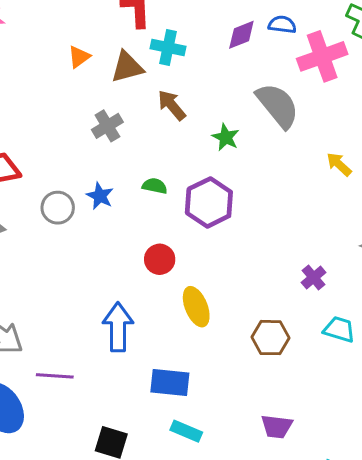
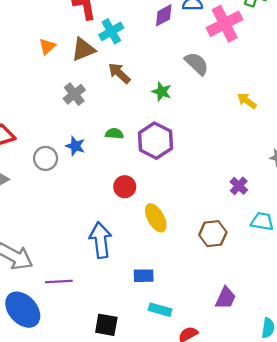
cyan cross: (168, 47) -> (111, 31), turned -35
gray semicircle: (278, 105) -> (197, 64), size x0.7
blue rectangle: (170, 383) -> (144, 276), size x0.7
purple trapezoid: (277, 426) -> (226, 298), turned -65

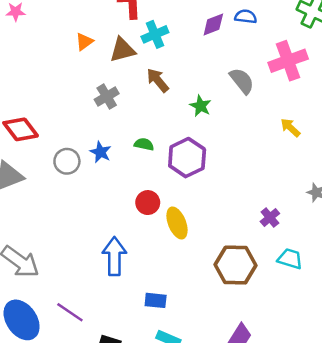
pink cross: (225, 24) -> (288, 61), moved
yellow ellipse: (156, 218) -> (177, 223), moved
brown hexagon: (213, 234) -> (236, 265), size x1.4
purple line: (59, 281) -> (70, 312), moved, turned 30

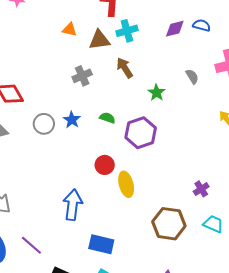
orange triangle: (84, 42) -> (70, 30), turned 42
gray semicircle: (242, 81) -> (192, 77), size x0.7
blue rectangle: (156, 300) -> (101, 244), size x1.4

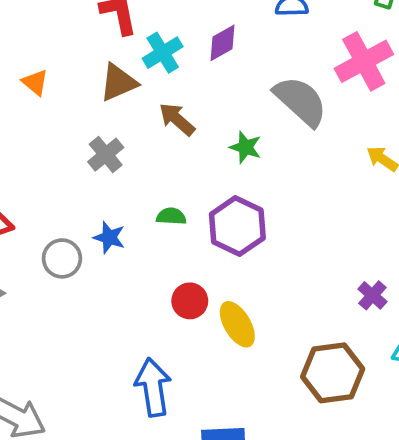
purple diamond: (175, 29) -> (223, 43), moved
orange triangle: (70, 30) -> (35, 82), moved, turned 42
gray semicircle: (192, 77) -> (301, 101), size x2.0

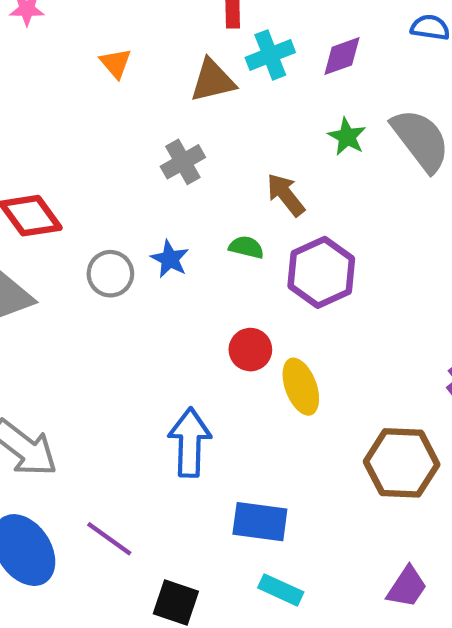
brown arrow: (177, 119) -> (286, 195), moved
green star: (246, 147) -> (347, 137), moved

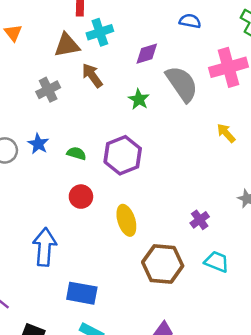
purple diamond: (342, 56) -> (147, 54), moved
green star: (347, 137) -> (139, 99), moved
brown arrow: (286, 195) -> (92, 75), moved
green semicircle: (246, 247) -> (76, 153), moved
yellow ellipse: (301, 387) -> (126, 220), moved

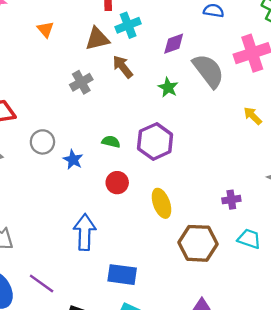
blue star: (38, 144) -> (73, 160), moved
purple cross: (200, 220) -> (231, 200), turned 30

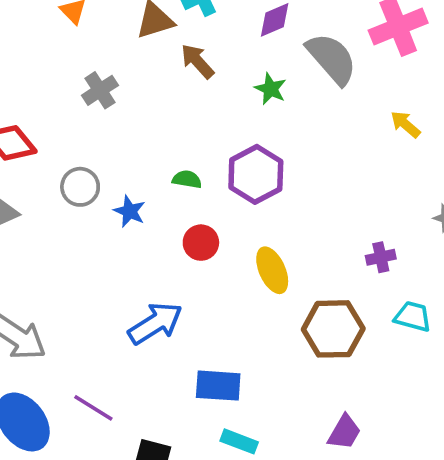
gray cross: (81, 82) -> (100, 90), moved
blue arrow: (85, 232) -> (155, 323), turned 60

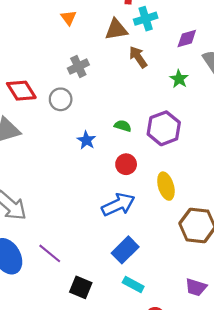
gray circle: (80, 187) -> (61, 99), moved
blue arrow: (155, 323) -> (118, 205), moved
blue rectangle: (218, 386) -> (125, 250), turned -56
purple trapezoid: (344, 432) -> (196, 287), turned 70

